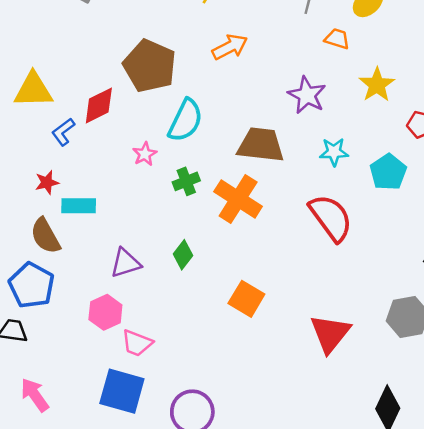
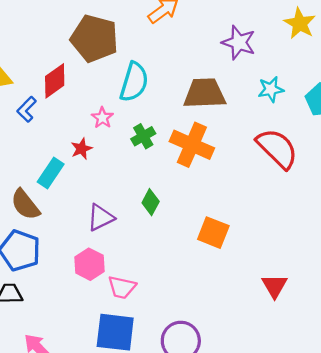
red star: (47, 182) -> (81, 149), moved
cyan rectangle: (79, 206) -> (51, 173), turned -48
red triangle: (330, 333) -> (274, 286), moved, size x0.7

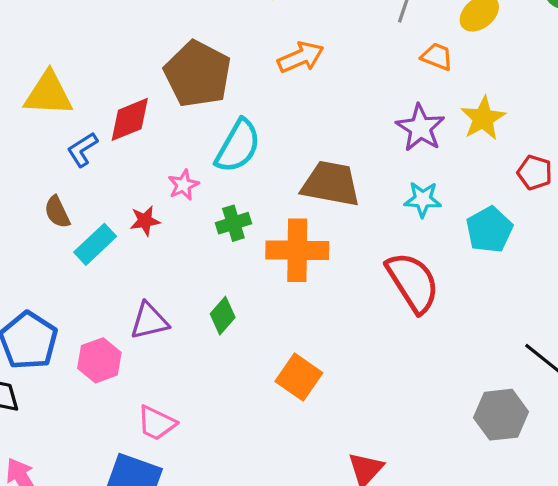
purple star: (239, 43) -> (420, 128), moved
orange cross: (192, 145) -> (297, 250), turned -36
brown semicircle: (25, 205) -> (57, 212), moved, size x0.7
pink hexagon: (89, 264) -> (99, 360), moved

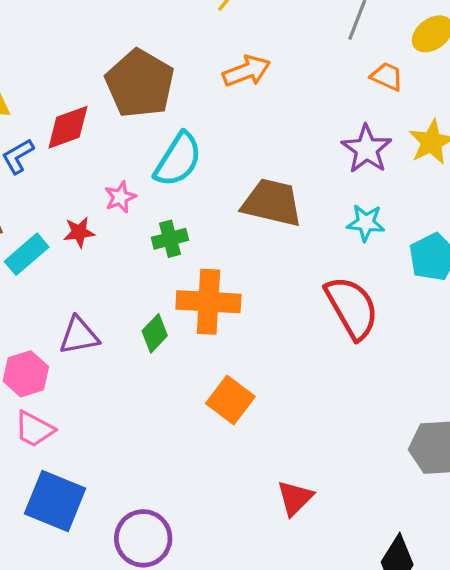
orange cross: (297, 250) -> (208, 302), moved
pink trapezoid: (156, 423) -> (34, 429), moved

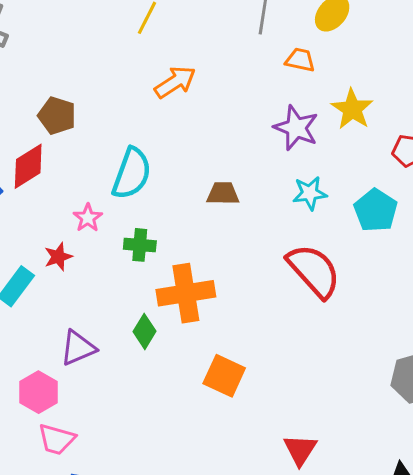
brown pentagon: (140, 84) -> (57, 116), moved, size x0.6
brown trapezoid: (272, 203) -> (223, 193), size x0.6
green cross: (170, 239) -> (140, 245), turned 32

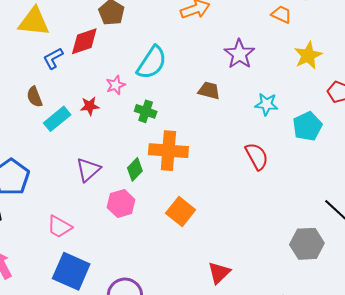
purple star: (296, 128) -> (239, 54), moved
red semicircle: (314, 271) -> (257, 156), size x0.7
purple triangle: (78, 348) -> (88, 170), turned -32
pink hexagon: (38, 392) -> (121, 204), moved

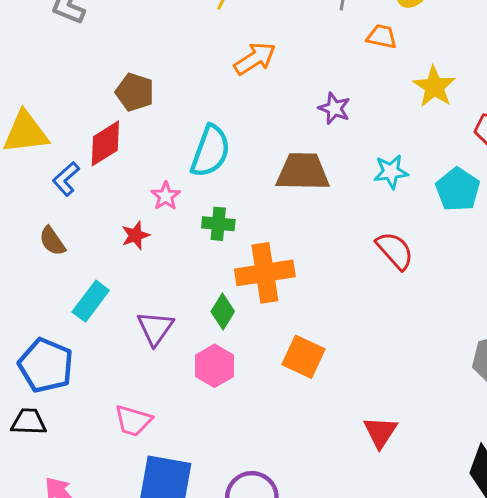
purple star: (239, 54) -> (334, 108), size x0.7
brown trapezoid: (209, 91) -> (303, 172), size x1.6
cyan rectangle: (57, 119) -> (91, 301), moved

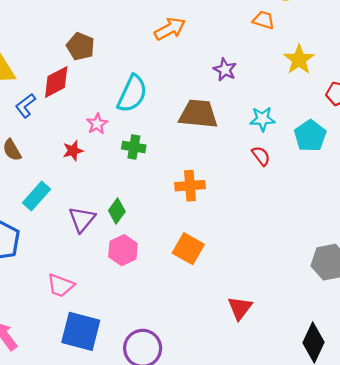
red semicircle: (395, 251) -> (261, 156), moved, size x0.7
orange cross: (265, 273) -> (190, 186), moved, size x0.7
green diamond: (223, 312) -> (117, 211), moved

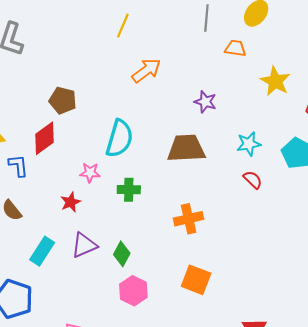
blue L-shape: (25, 106) -> (18, 166), turned 130
pink star: (97, 124) -> (90, 173), turned -30
purple triangle: (82, 219) -> (84, 245), moved, turned 36

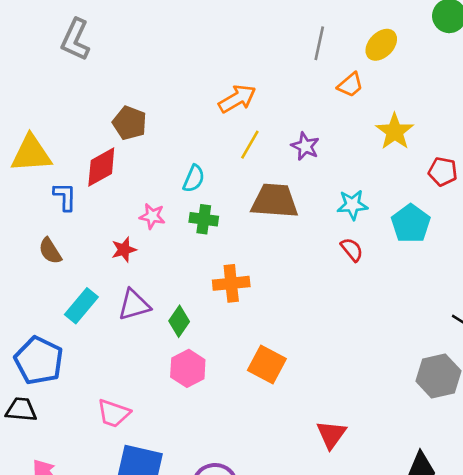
yellow line: (123, 26) -> (250, 145), moved
orange trapezoid: (235, 48) -> (350, 85), turned 125
cyan semicircle: (119, 138) -> (194, 179), size x0.6
green cross: (129, 190) -> (204, 219), moved
orange cross: (189, 219) -> (231, 283), moved

